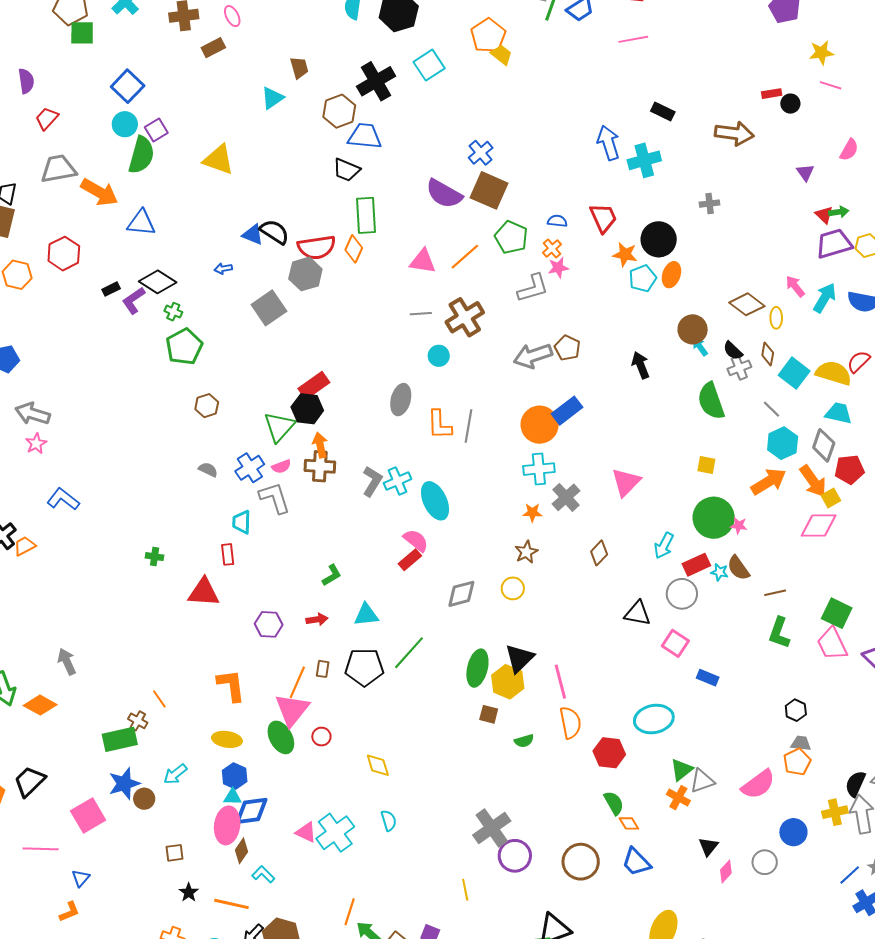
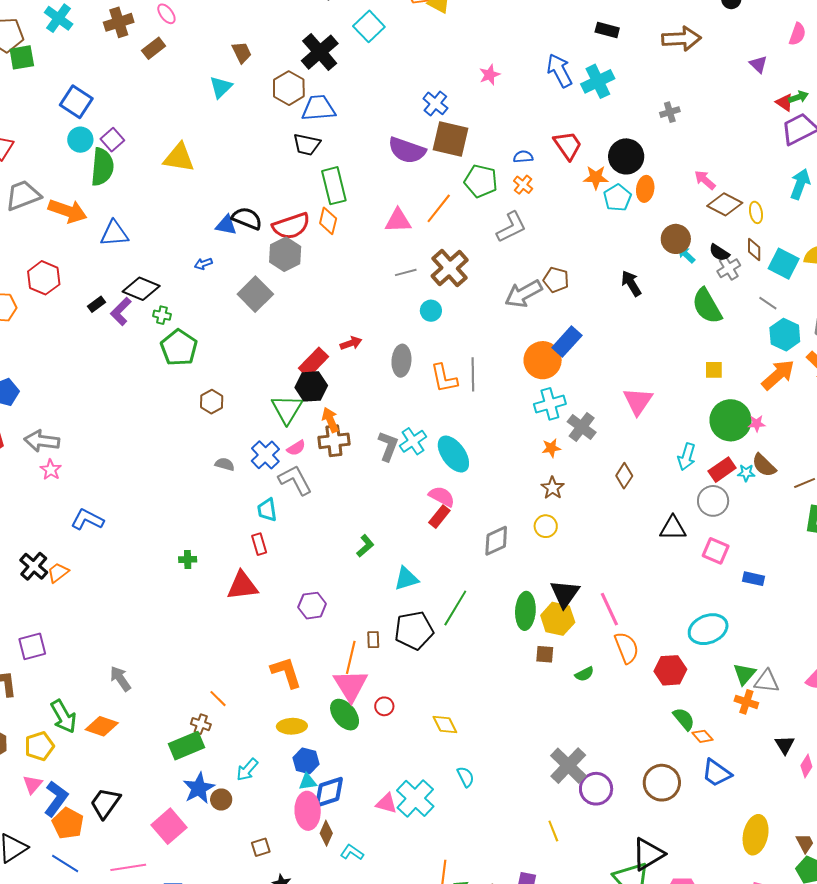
pink star: (558, 268) -> (490, 75), moved
pink arrow: (795, 286) -> (705, 180), moved
red arrow: (317, 620) -> (351, 343), moved
gray triangle: (702, 781) -> (767, 681), turned 36

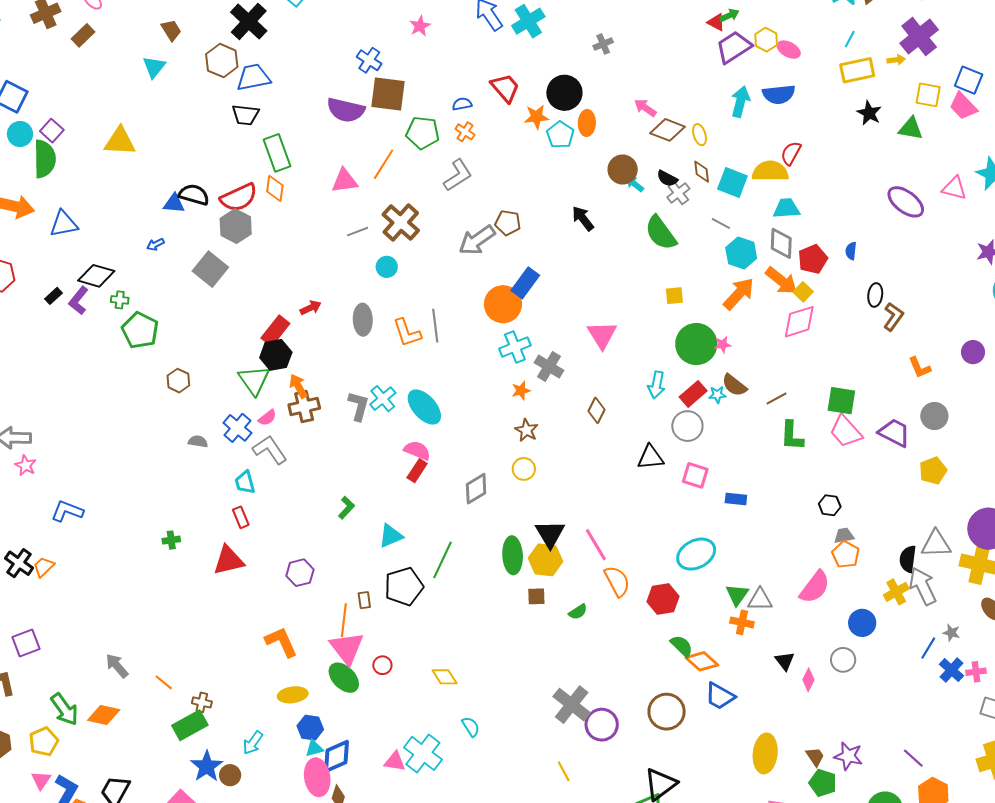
orange line: (218, 699) -> (164, 682), moved
orange diamond: (702, 736) -> (702, 661), size x1.5

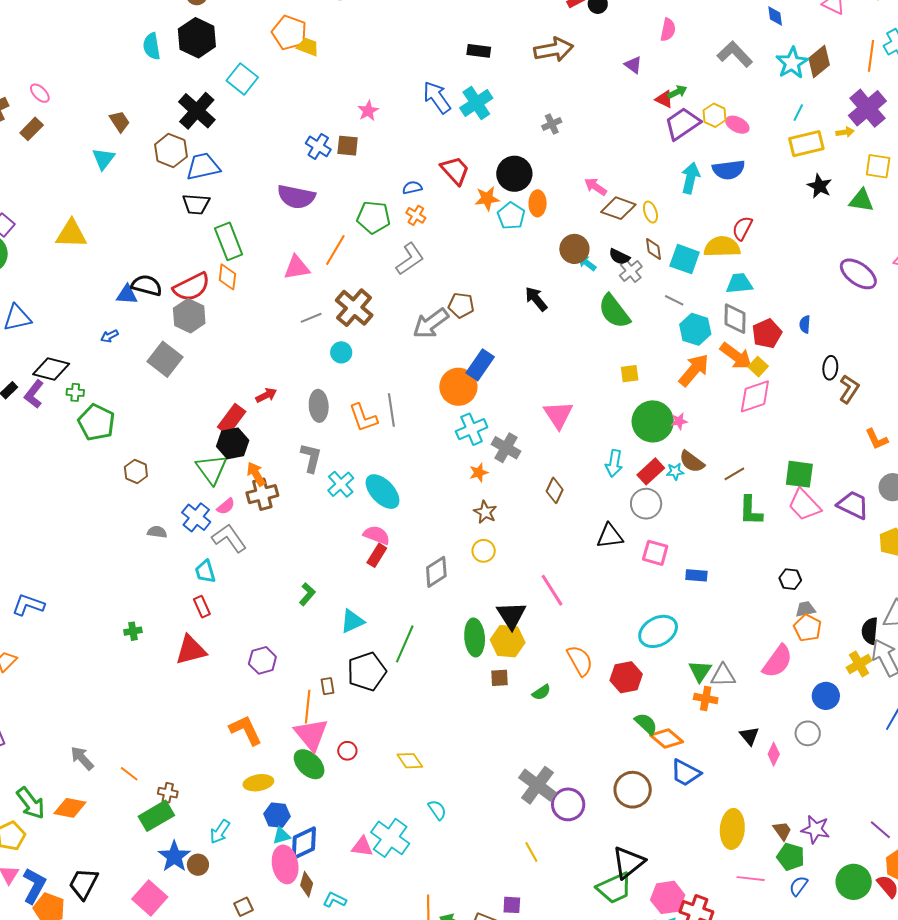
brown square: (388, 94) -> (348, 146), moved, size x0.6
gray L-shape: (359, 406) -> (311, 458), moved
pink line: (596, 545) -> (552, 590), moved

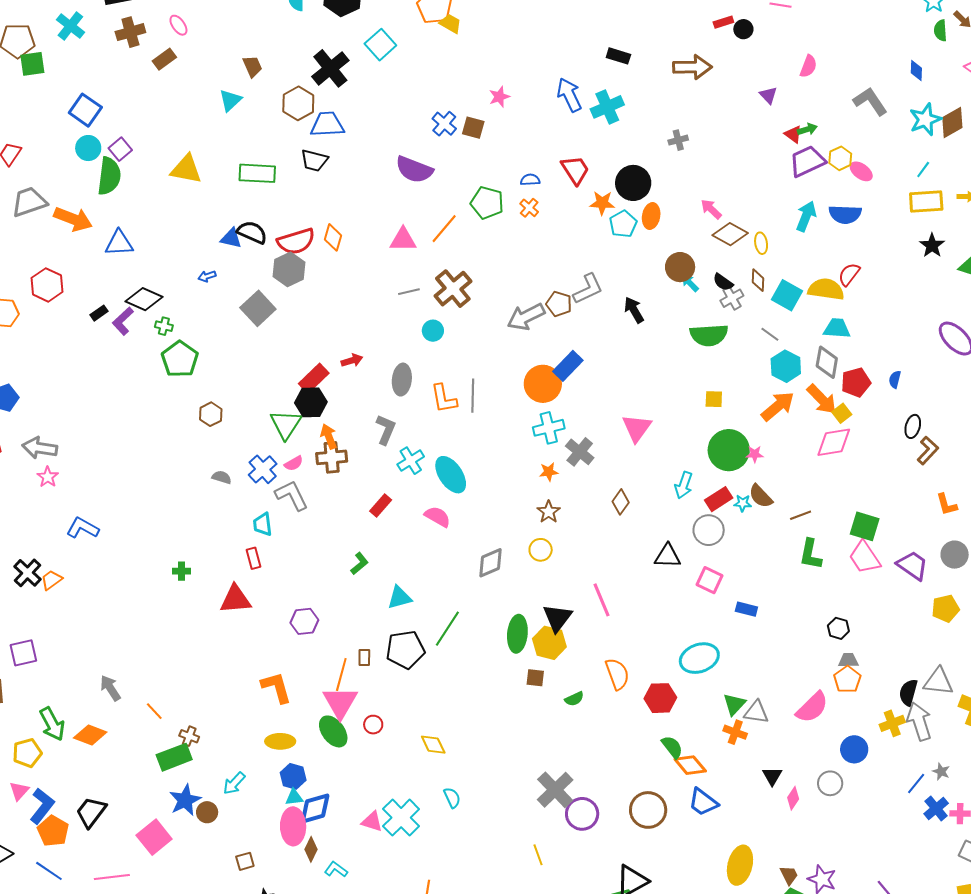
green rectangle: (229, 241) -> (257, 173), moved, turned -75
gray L-shape: (410, 259) -> (588, 289), moved
green semicircle: (614, 311) -> (709, 335), turned -66
red rectangle: (377, 555) -> (381, 506), moved

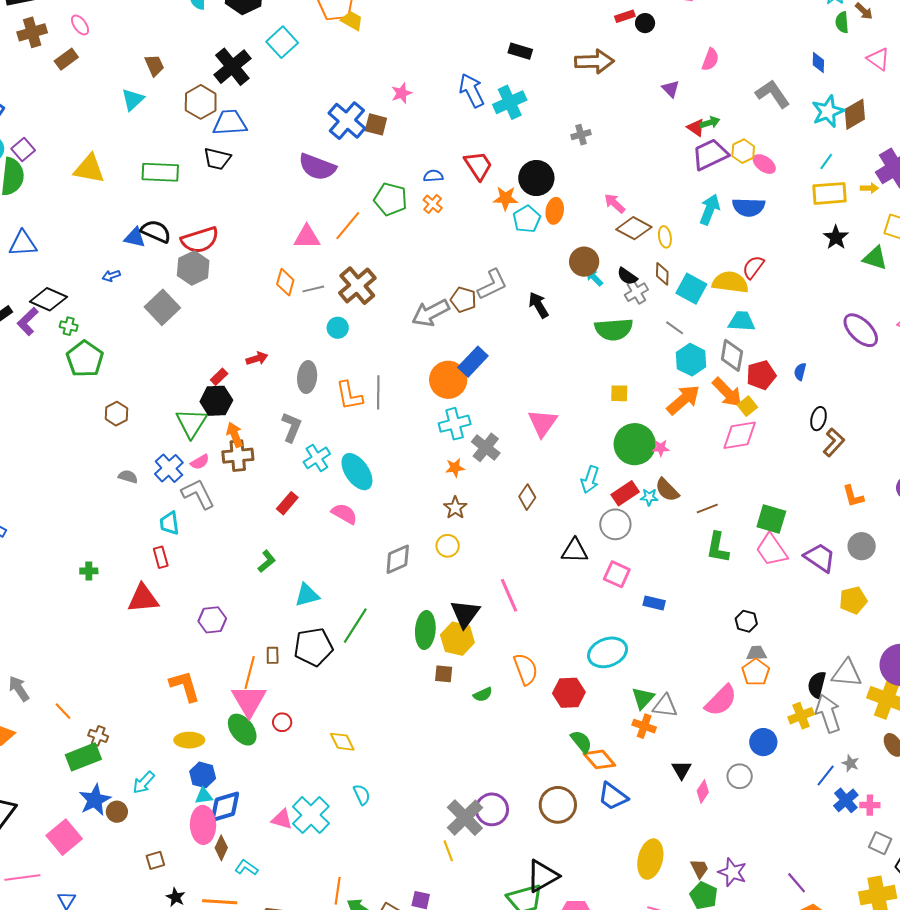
blue cross: (444, 124) -> (347, 121), size x1.5
orange diamond: (333, 237) -> (285, 282), moved
red rectangle: (314, 378) -> (219, 377), size x0.6
gray cross: (555, 790) -> (465, 818), moved

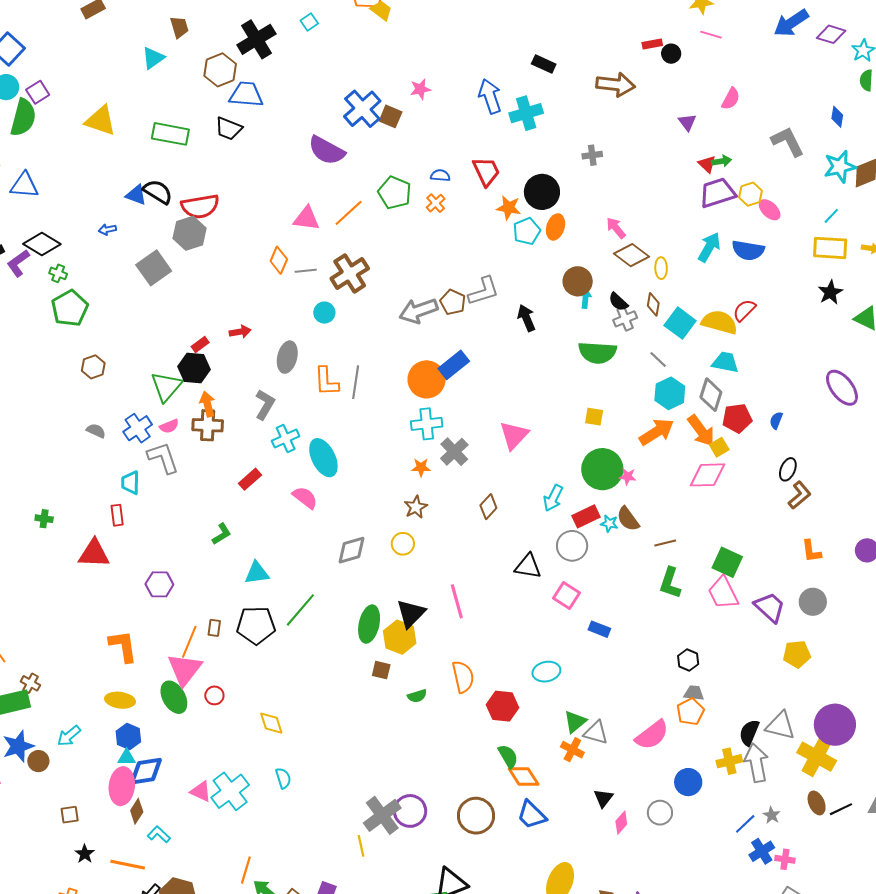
cyan square: (282, 42) -> (309, 22), size x0.6
cyan arrow: (594, 278) -> (585, 298), turned 42
cyan ellipse: (608, 652) -> (546, 672), size x0.7

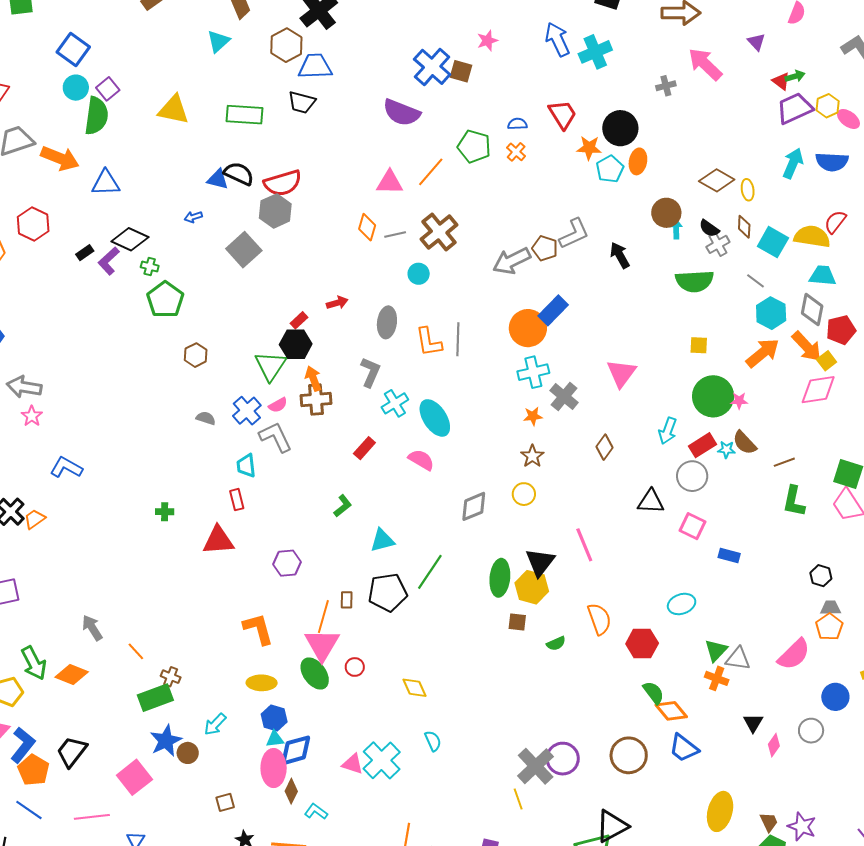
pink arrow: (616, 228) -> (705, 64), moved, size x1.6

